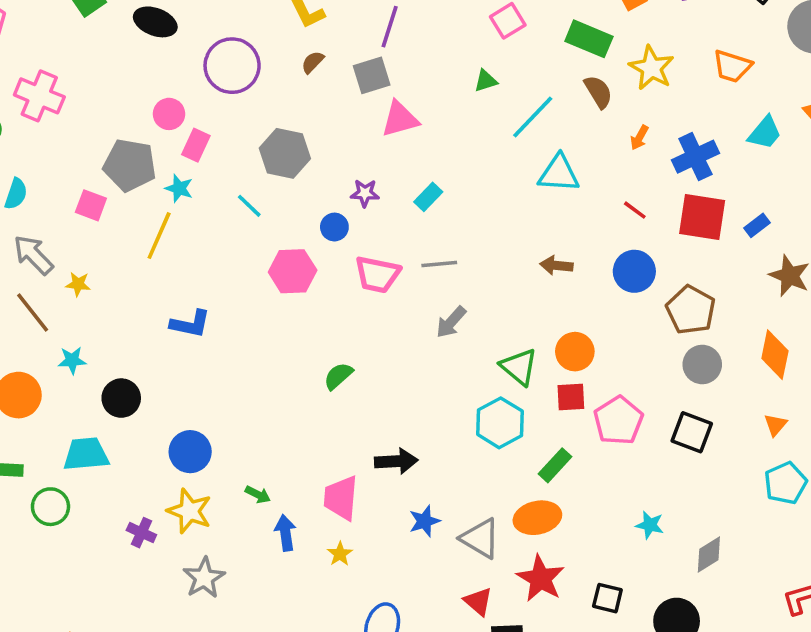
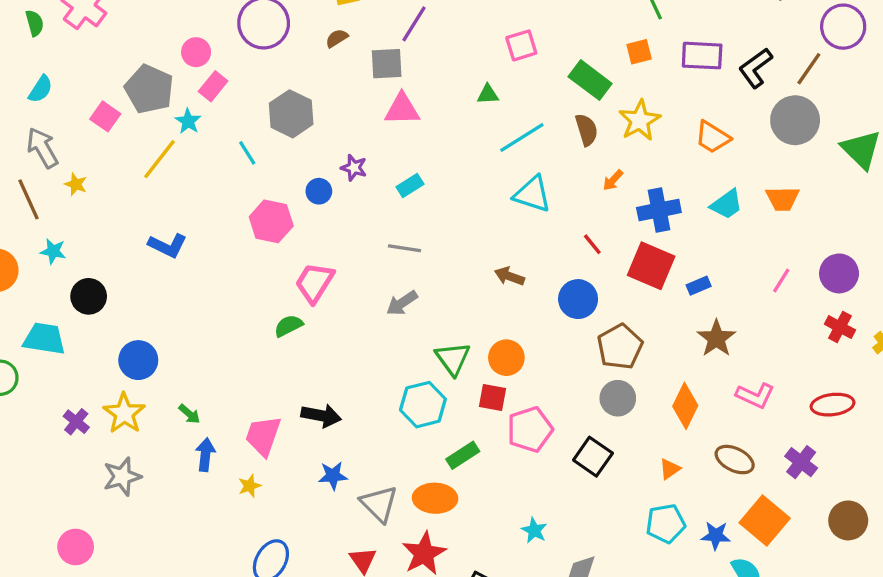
pink trapezoid: (377, 274) -> (315, 283), moved, turned 96

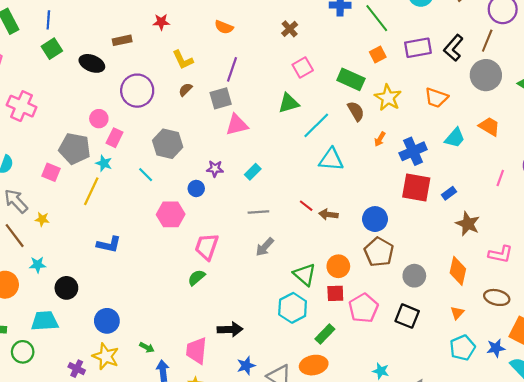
green triangle: (488, 94) -> (289, 103), size x1.5
orange trapezoid: (783, 199) -> (489, 126), turned -135
red line: (592, 244) -> (306, 206), moved
brown pentagon: (620, 347) -> (379, 252), moved

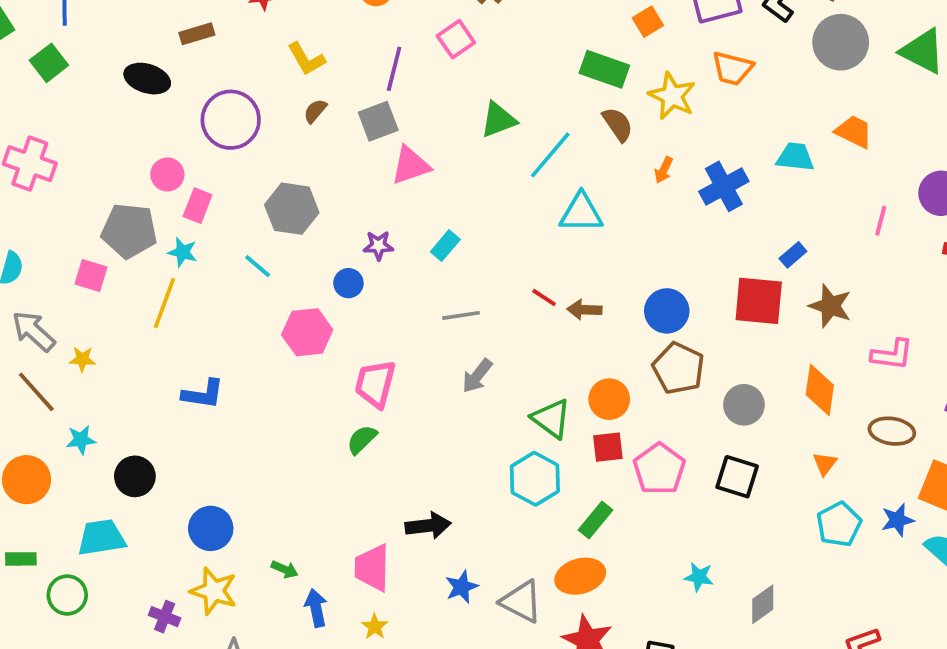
green square: (52, 49) -> (49, 63), moved
pink square: (303, 68) -> (456, 39), moved
orange trapezoid: (436, 98) -> (732, 68), moved
cyan trapezoid: (455, 138) -> (795, 157), turned -120
red square: (416, 187) -> (759, 301), moved

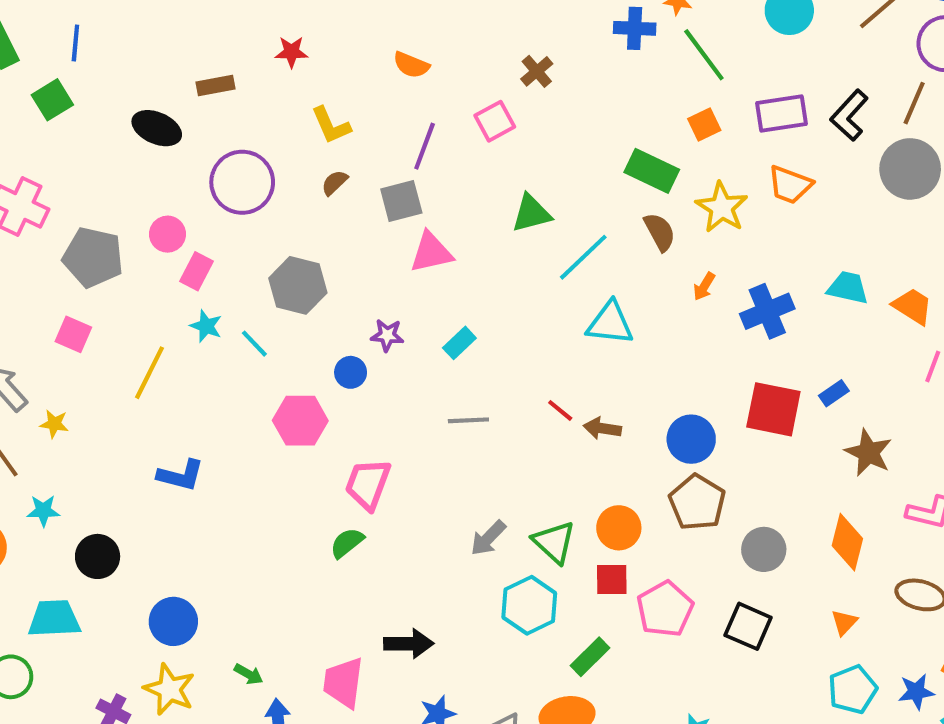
orange trapezoid: (854, 132) -> (913, 306), moved
gray pentagon: (129, 231) -> (93, 257), moved
cyan star: (183, 252) -> (206, 326), moved
red square: (759, 301) -> (773, 409), moved
gray arrow: (477, 376) -> (488, 538), moved

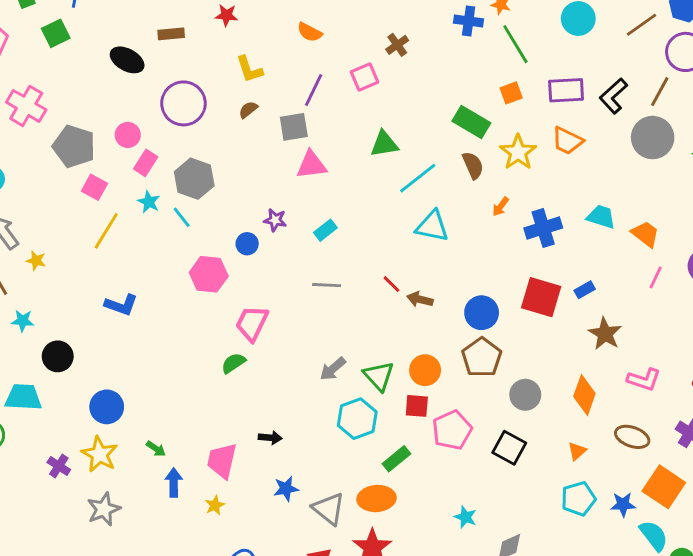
gray hexagon: (298, 285) -> (194, 179), moved
pink square: (73, 334) -> (94, 187), moved
black arrow: (409, 644) -> (270, 438), size x0.7

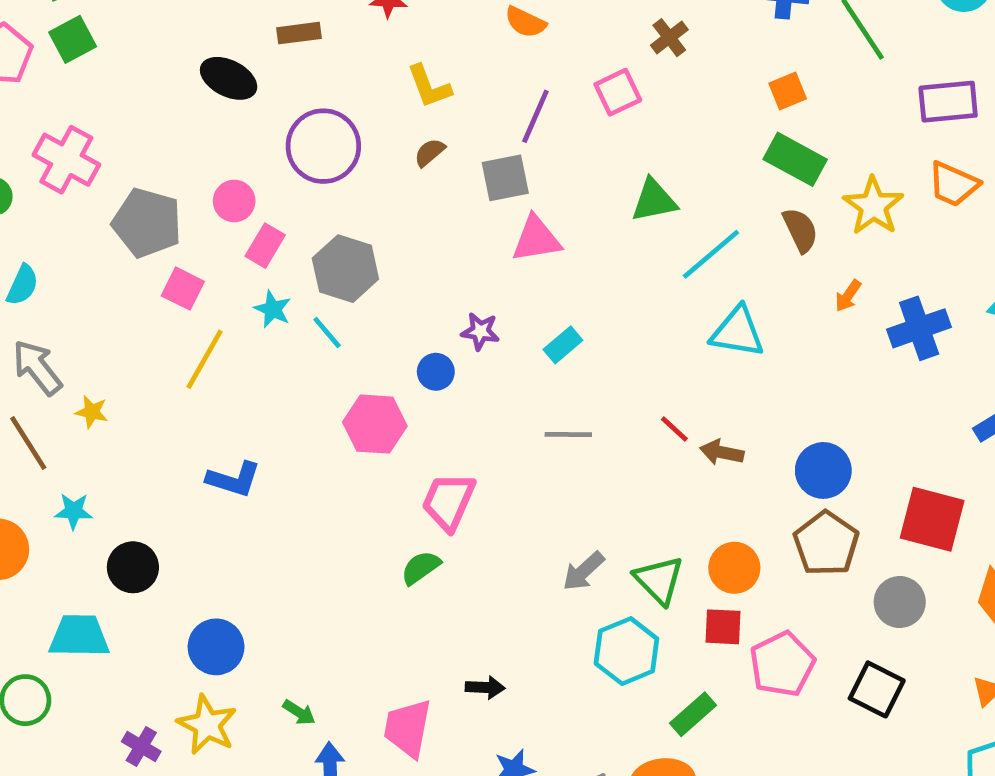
green square: (56, 33) -> (73, 39), moved
orange square: (511, 93) -> (788, 91), moved
red square: (541, 297) -> (932, 519), moved

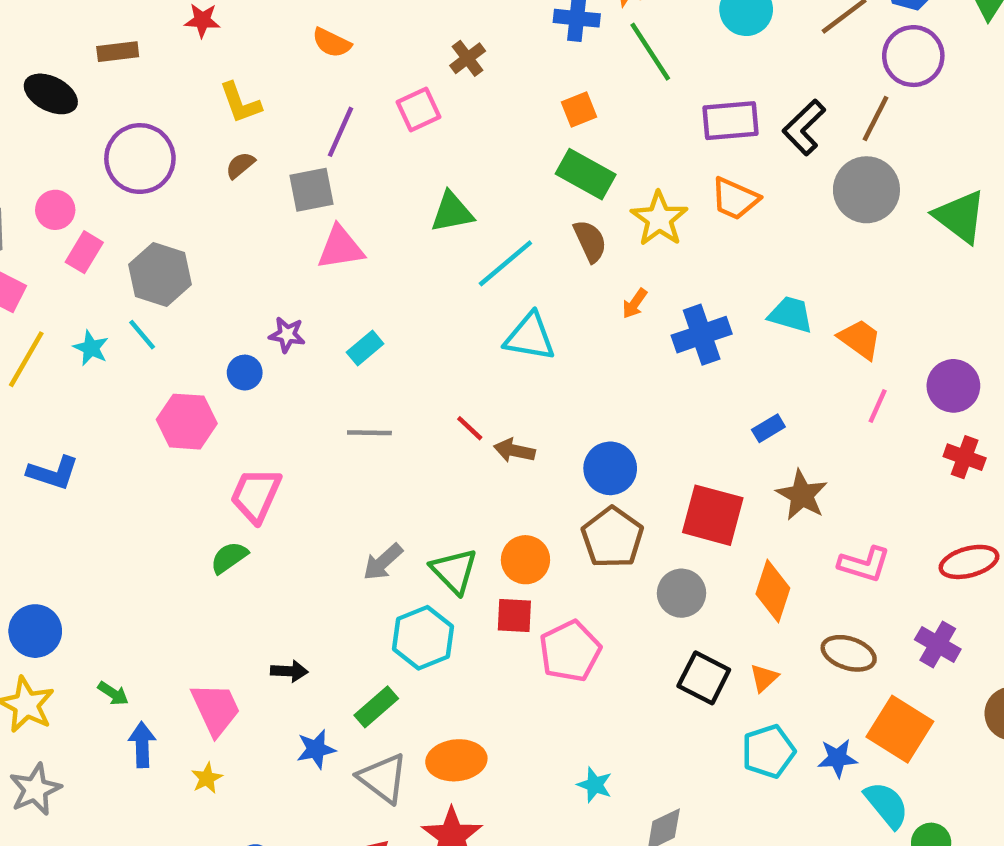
cyan star: (273, 309) -> (91, 348), moved
black square: (877, 689) -> (704, 678), moved
green rectangle: (693, 714) -> (376, 707), moved
pink trapezoid: (408, 728) -> (216, 709), turned 144

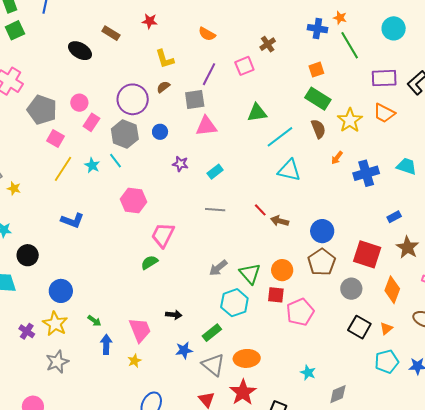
brown rectangle: (118, 52) -> (111, 33), turned 36
purple circle: (140, 159) -> (133, 99), moved
blue circle: (245, 373) -> (160, 132), moved

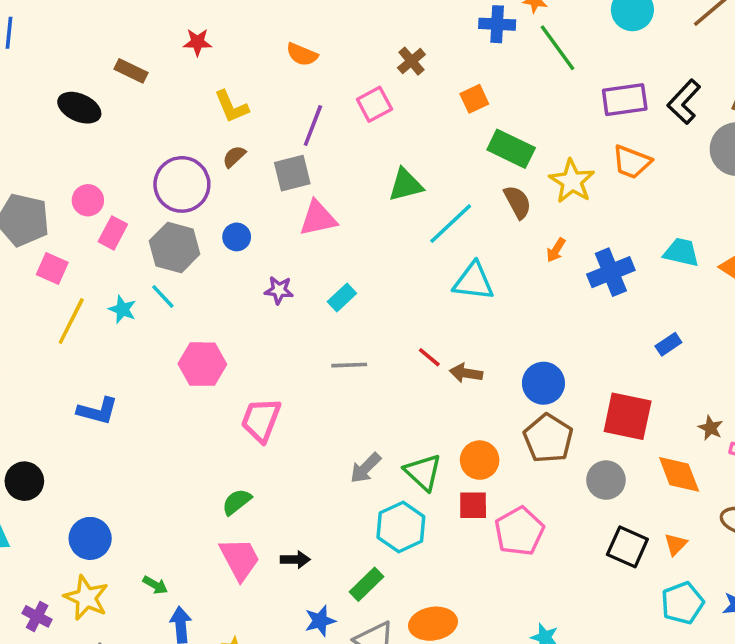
orange square: (316, 70) -> (474, 99), moved
brown star: (407, 247) -> (711, 428), moved, size x0.6
green semicircle: (149, 262) -> (237, 502), moved
orange diamond: (392, 290) -> (679, 474), turned -36
pink trapezoid: (140, 330) -> (240, 559), moved

